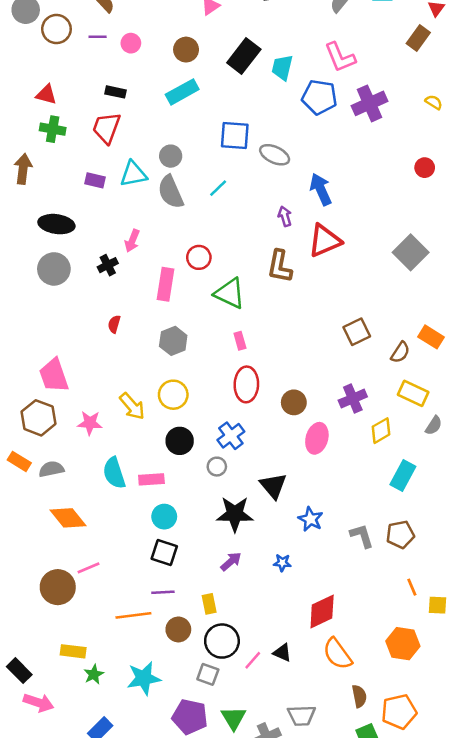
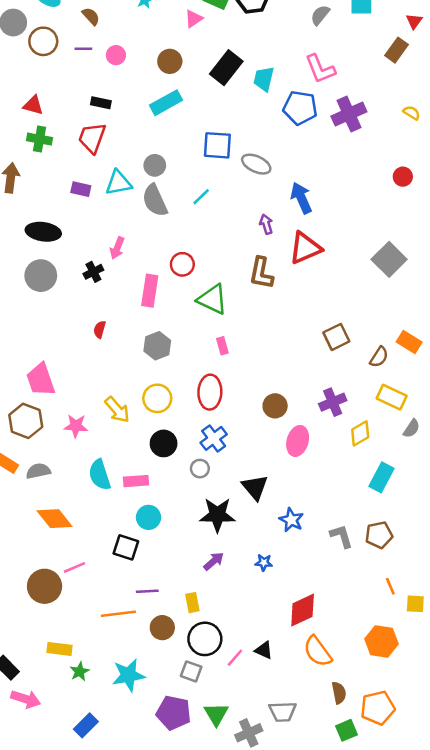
red ellipse: (246, 384) -> (210, 392), moved
black square: (164, 552) -> (126, 547), moved

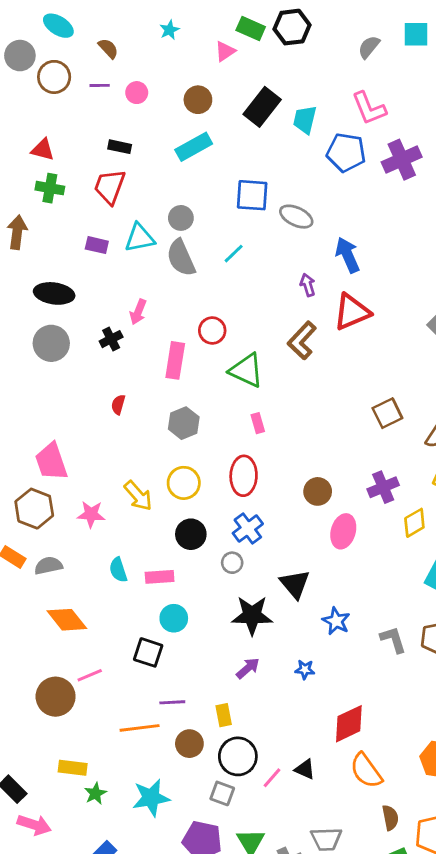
brown L-shape: (261, 273) -> (302, 340), turned 32
cyan semicircle: (100, 475) -> (118, 570), size x0.7

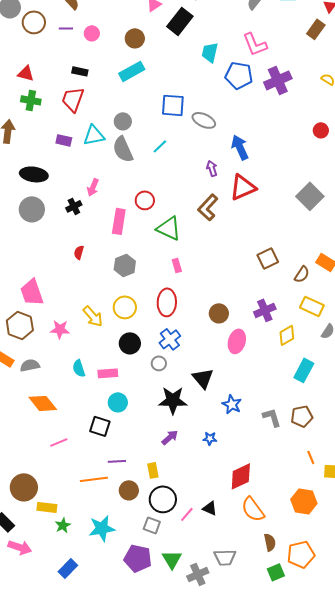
black rectangle: (262, 107) -> (180, 21), moved
brown circle: (56, 697) -> (24, 487), moved

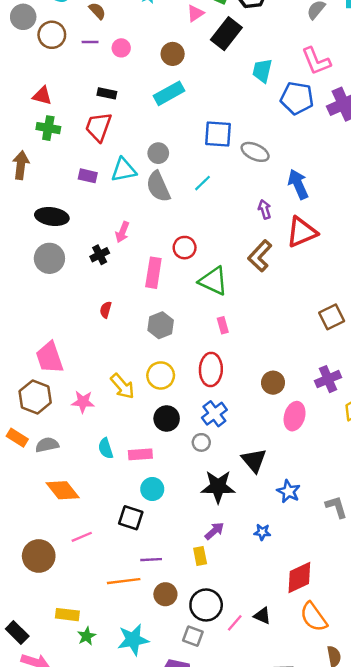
yellow rectangle: (153, 470) -> (200, 556), moved
brown circle: (24, 487) -> (39, 556), moved

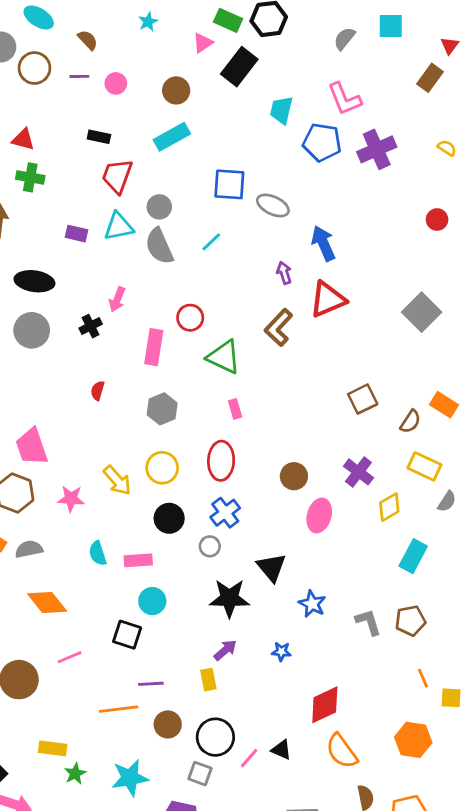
red trapezoid: (98, 127) -> (117, 176), moved
purple cross: (328, 379) -> (358, 472), turned -30

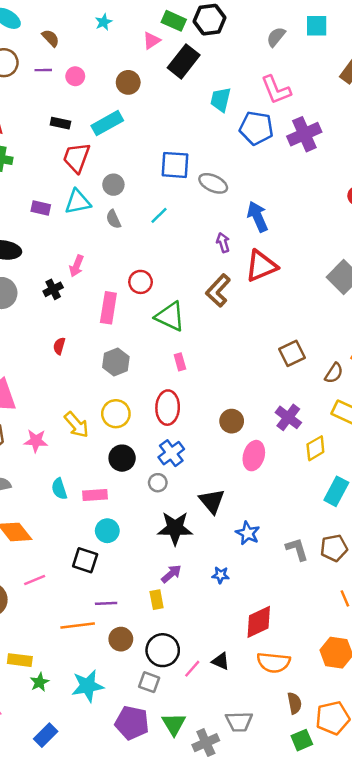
cyan rectangle: (172, 137) -> (107, 123), moved
gray semicircle: (159, 246) -> (113, 219), size x0.6
orange semicircle: (342, 751) -> (274, 662), turned -48

